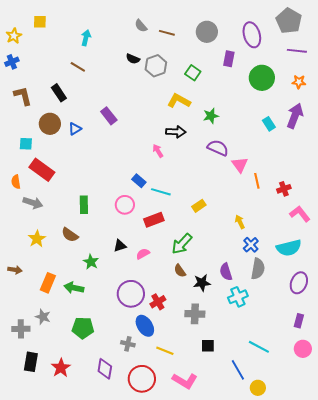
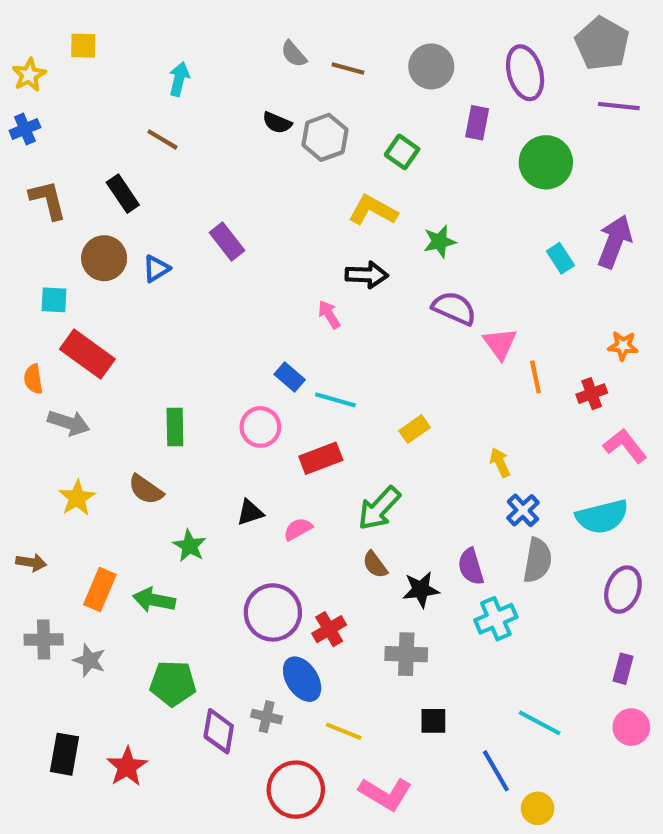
orange star: (299, 82) -> (623, 346), moved
gray cross: (21, 329) -> (44, 640), moved
purple diamond: (105, 369) -> (219, 731), moved

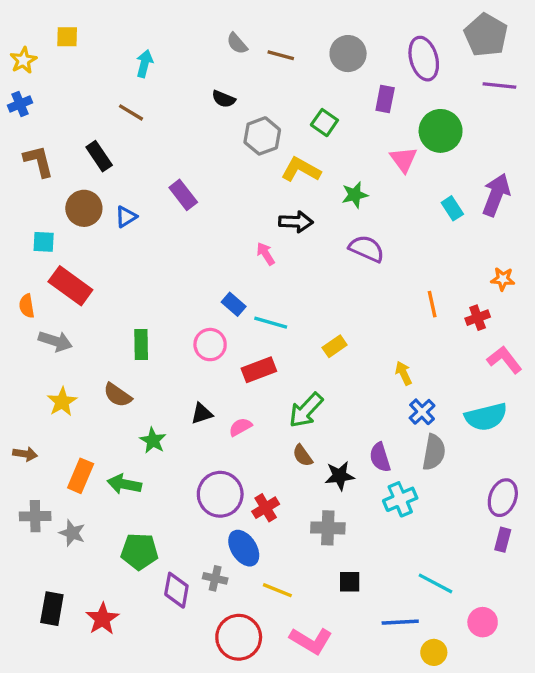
gray hexagon: (325, 137) -> (262, 136), moved
pink triangle: (500, 344) -> (404, 160), moved
purple ellipse: (623, 590) -> (503, 498), moved
pink circle: (631, 727) -> (483, 622), moved
blue line: (496, 771) -> (400, 622), turned -63

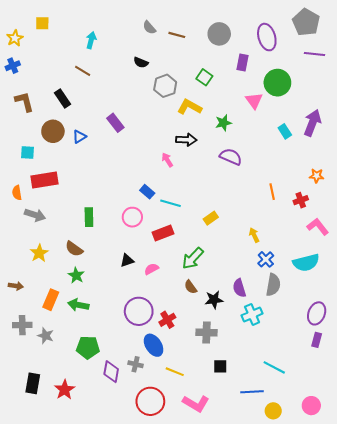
red rectangle: (70, 286) -> (44, 180), turned -45
green star: (153, 440) -> (76, 275), moved
pink circle: (483, 622) -> (311, 406), moved

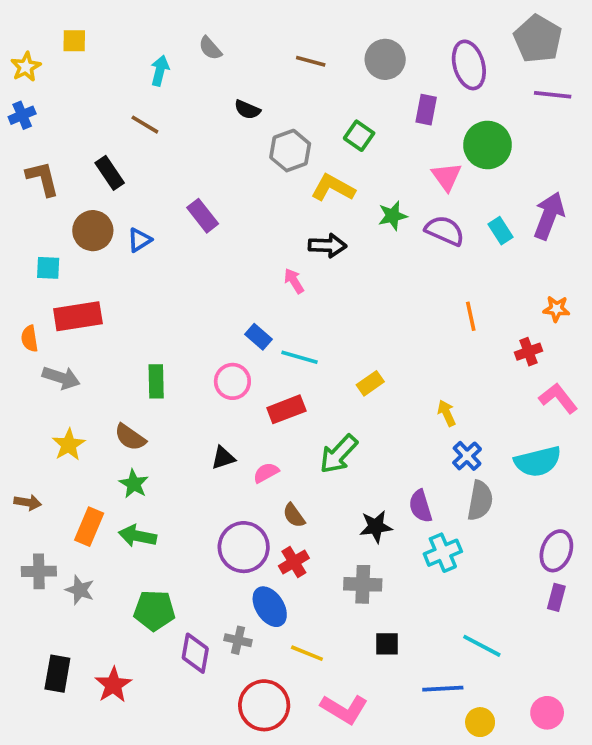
gray semicircle: (149, 28) -> (210, 48), moved
purple semicircle: (231, 157) -> (445, 231), moved
orange line: (272, 192) -> (471, 316), moved
brown semicircle: (191, 287) -> (294, 515), moved

